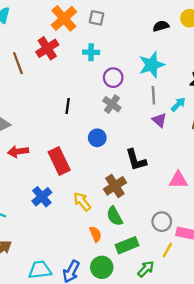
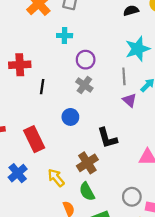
red cross: (47, 48) -> (20, 65), moved, turned 30
cyan star: (152, 65) -> (138, 49), moved

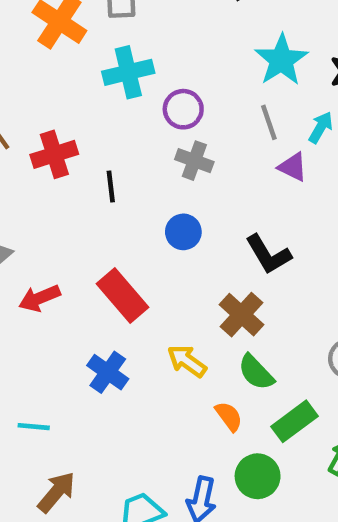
cyan cross: (65, 36) -> (128, 72), size x1.5

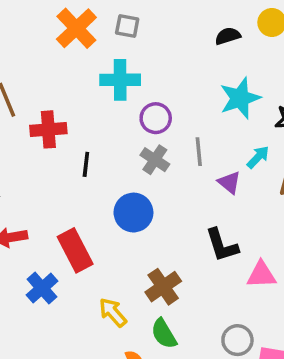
gray line: (269, 122) -> (199, 152), moved
blue circle: (183, 232) -> (133, 213), size x1.4
black L-shape: (268, 254) -> (222, 245), moved
blue cross: (108, 372) -> (42, 288), moved

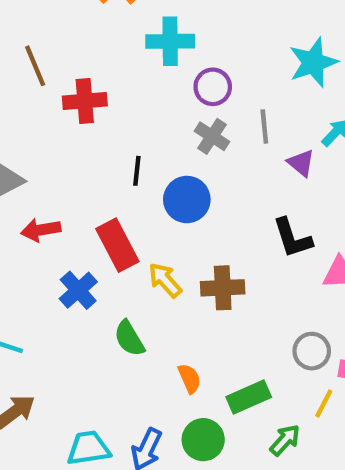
black line: (86, 164) -> (137, 171), moved
brown cross: (163, 287) -> (223, 288), turned 32
yellow arrow: (113, 312) -> (165, 280), moved
green semicircle: (164, 334) -> (129, 338), moved

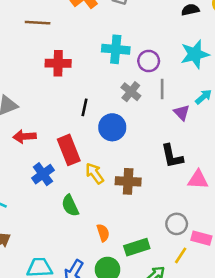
cyan cross: (170, 41) -> (116, 49), moved
brown line: (35, 66) -> (38, 23), moved, turned -70
purple circle: (213, 87) -> (149, 61), moved

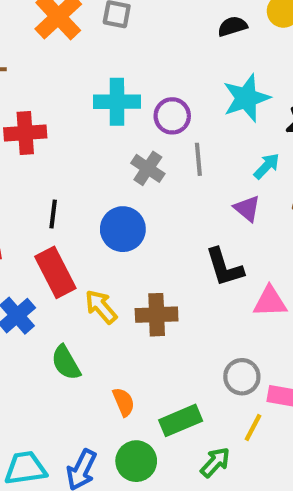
black line: (85, 107) -> (53, 214), moved
purple triangle: (182, 113) -> (247, 208), moved

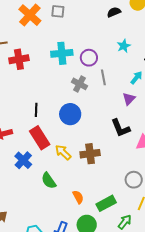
cyan star: (246, 98) -> (124, 46), size x0.6
red cross: (25, 133) -> (19, 59), moved
purple triangle: (247, 208) -> (129, 99), turned 40

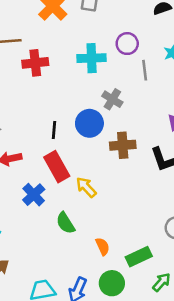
purple circle: (89, 58) -> (127, 44), moved
gray line: (103, 77) -> (145, 70), moved
blue circle: (70, 114) -> (89, 123), moved
brown cross: (90, 154) -> (123, 145), moved

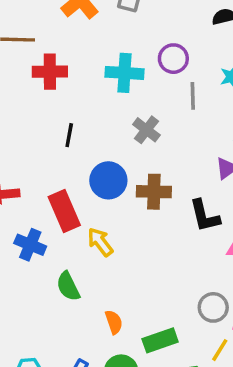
blue circle: (89, 123) -> (108, 180), moved
black line: (54, 130) -> (69, 135), moved
blue cross: (34, 195) -> (30, 245), turned -30

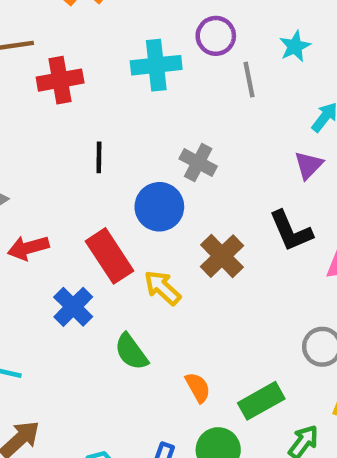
gray cross: (146, 130) -> (198, 163), moved
brown cross: (154, 192) -> (222, 256), moved, turned -36
blue cross: (30, 245) -> (73, 307), turned 32

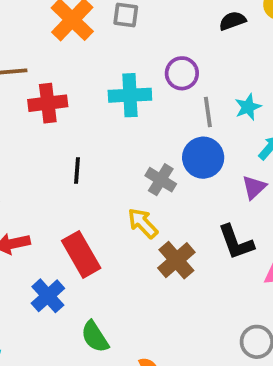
cyan star: (295, 46) -> (248, 107), moved
blue circle: (159, 207) -> (203, 158), moved
yellow arrow: (162, 288) -> (143, 223), moved

